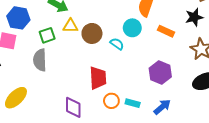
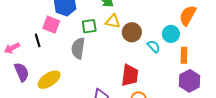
orange rectangle: (166, 31) -> (184, 55), moved, turned 56

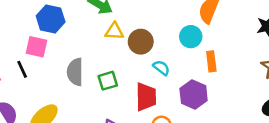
green square: (89, 26) -> (108, 81), moved
cyan semicircle: (154, 46) -> (161, 68), moved
purple hexagon: (190, 81) -> (194, 94), moved

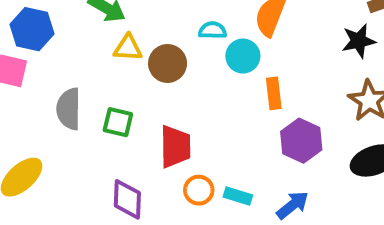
cyan semicircle: (161, 68) -> (213, 30), moved, turned -36
green square: (108, 81) -> (118, 122), turned 30
purple hexagon: (194, 94) -> (301, 141), moved

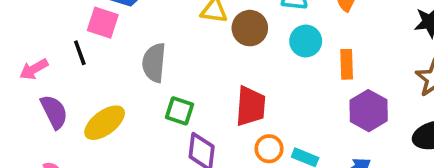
cyan circle: (243, 56) -> (306, 41), moved
green square: (118, 122) -> (180, 111), moved

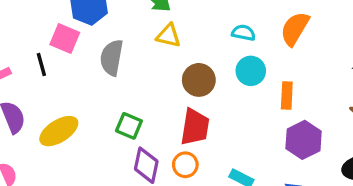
brown circle: (250, 28) -> (199, 80), moved
gray semicircle: (154, 63) -> (112, 58), moved
orange circle: (269, 149) -> (185, 165), moved

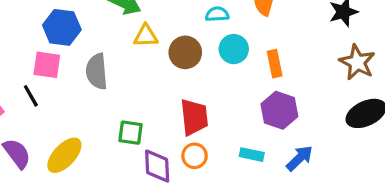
brown circle: (199, 80) -> (185, 52), moved
purple hexagon: (304, 140) -> (279, 110), moved

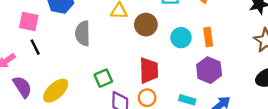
cyan circle: (234, 49) -> (181, 38), moved
pink square: (47, 65) -> (29, 21), moved
green square: (131, 133) -> (103, 78), turned -36

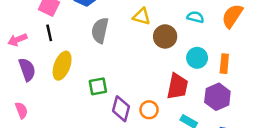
red trapezoid: (149, 70) -> (178, 86), moved
green square: (103, 78) -> (98, 86), moved
yellow ellipse: (56, 91) -> (62, 66), moved, turned -40

